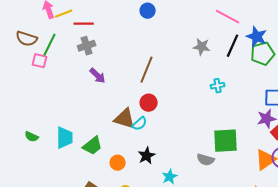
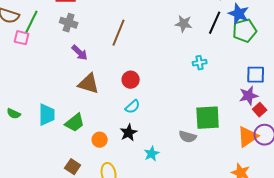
gray cross: (87, 46) -> (69, 23), turned 36
brown line: (147, 70) -> (119, 33), moved
brown triangle: (125, 119) -> (89, 84), moved
cyan semicircle: (140, 124) -> (133, 107), moved

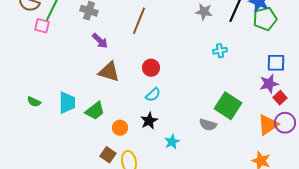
green square: (208, 118) -> (228, 106), turned 36
brown square: (73, 167) -> (108, 155), moved

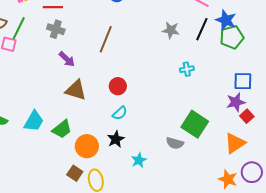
cyan trapezoid: (67, 103) -> (34, 121), turned 30
purple circle: (285, 123) -> (252, 172), moved
orange circle: (120, 128) -> (87, 146), size x1.5

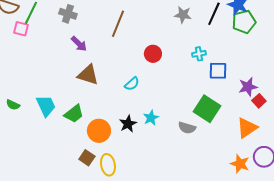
blue square: (243, 81) -> (218, 71), moved
red circle: (118, 86) -> (153, 54), moved
cyan semicircle: (120, 113) -> (132, 84), moved
cyan trapezoid: (34, 121) -> (46, 106), turned -55
cyan star: (139, 160) -> (151, 118), moved

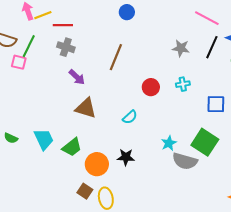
cyan cross: (199, 54) -> (183, 84), moved
cyan star: (151, 118) -> (169, 143), moved
black star: (128, 124) -> (126, 157), turned 30
gray semicircle: (187, 128) -> (185, 161), size x1.4

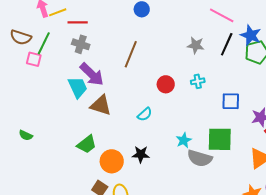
purple arrow: (77, 77) -> (92, 74), size x1.5
cyan trapezoid: (44, 139) -> (78, 87), moved
green square: (205, 142) -> (220, 139), turned -32

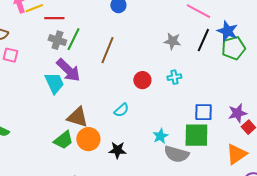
green line: (44, 43) -> (73, 39), moved
blue square: (231, 101) -> (203, 112), moved
brown triangle: (101, 105) -> (77, 117), moved
orange circle: (112, 161) -> (88, 139), moved

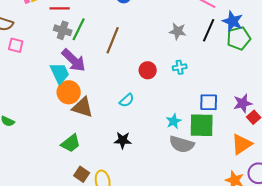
cyan star: (160, 136) -> (174, 121), moved
orange circle: (88, 139) -> (69, 92), moved
green trapezoid: (63, 140) -> (71, 143), moved

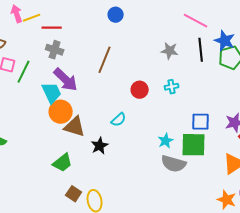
green line: (79, 29) -> (24, 72), moved
black line: (209, 30) -> (201, 50), turned -30
black star: (123, 140) -> (100, 146), moved, turned -30

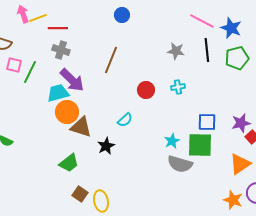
blue star: (225, 41) -> (231, 28), moved
cyan trapezoid: (52, 93) -> (58, 93), turned -80

